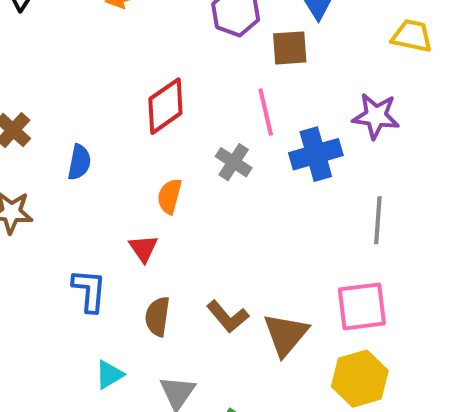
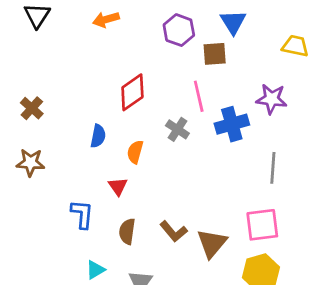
blue semicircle: (79, 162) -> (98, 136), moved

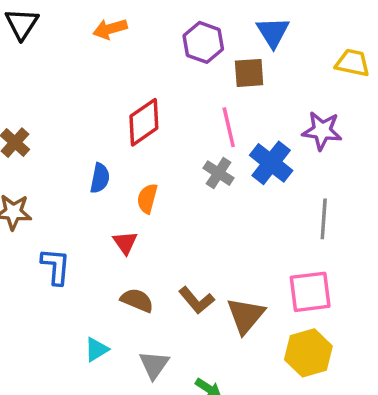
blue cross: (232, 124) -> (271, 163), turned -36
gray cross: (177, 129) -> (219, 173), moved
blue L-shape: (82, 214) -> (56, 266), moved
brown semicircle: (127, 231) -> (137, 300), turned 105

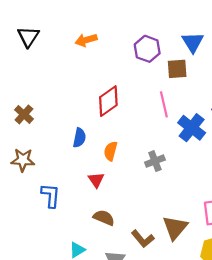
gray cross: (219, 173) -> (155, 161), moved, turned 36
brown L-shape: (196, 300) -> (143, 239), moved

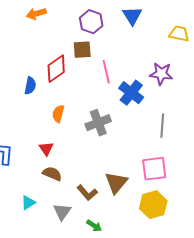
brown square: (177, 69) -> (82, 50), moved
blue semicircle: (79, 138) -> (30, 86), moved
gray cross: (155, 161) -> (98, 123), size x1.4
red triangle: (96, 180) -> (46, 149), moved

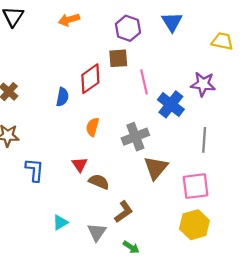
brown semicircle: (52, 174) -> (99, 182), moved
brown triangle: (116, 183) -> (156, 168), moved
brown L-shape: (87, 193) -> (124, 212), turned -85

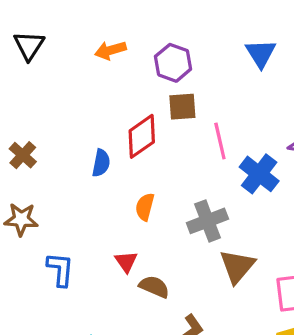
purple hexagon: (128, 28) -> (173, 63), moved

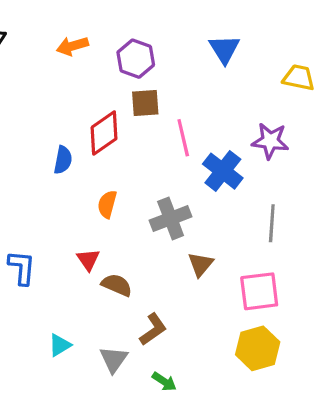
brown triangle: (237, 266) -> (201, 264), size x0.7

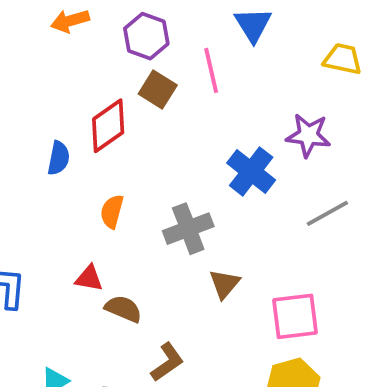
brown square: (145, 103) -> (158, 89), turned 36
pink line: (183, 138) -> (211, 70), moved
gray line: (272, 223) -> (327, 213), moved, turned 57
red triangle: (88, 260) -> (89, 278), turned -45

